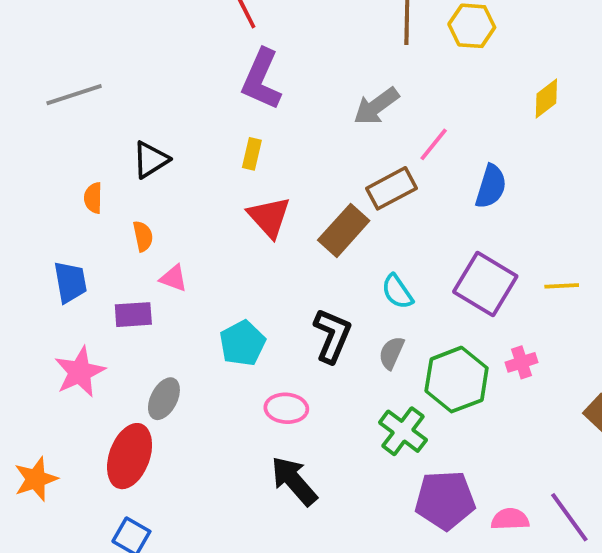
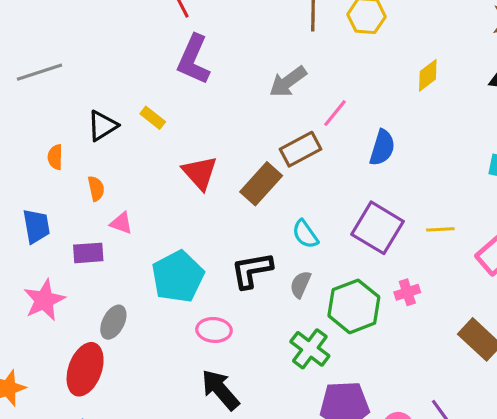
yellow rectangle: (252, 154) -> (153, 118), moved, turned -65
black L-shape: (332, 336) -> (252, 270), turned -123
cyan pentagon: (242, 343) -> (178, 277), size x1.4

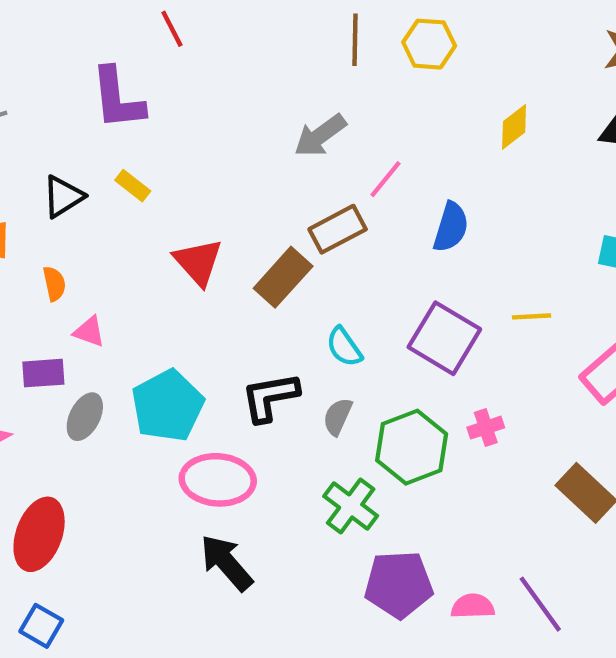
purple L-shape: (194, 60) -> (117, 98), moved, turned -30
yellow line: (440, 229) -> (532, 316), moved
gray ellipse: (113, 322) -> (85, 417), moved
pink ellipse: (214, 330) -> (218, 480), size x1.5

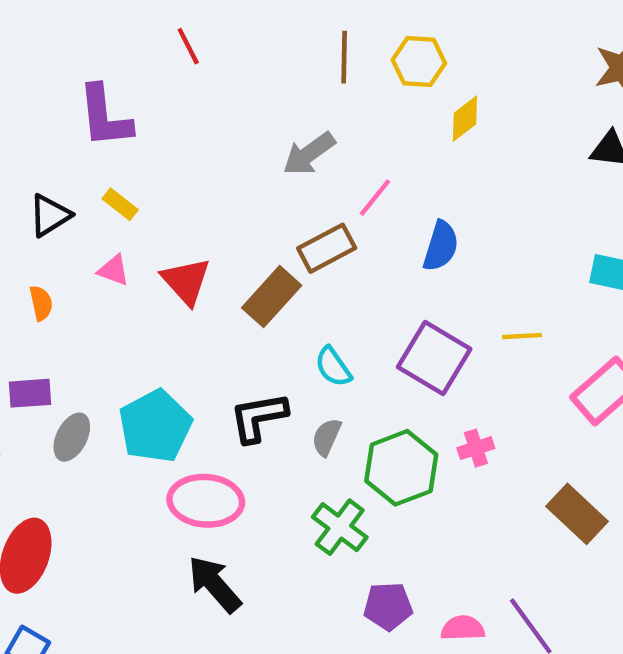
red line: (172, 29) -> (188, 46), moved
yellow diamond: (514, 127) -> (465, 119), moved
pink triangle: (89, 332) -> (114, 270), moved
purple pentagon: (399, 584) -> (388, 606), size x0.7

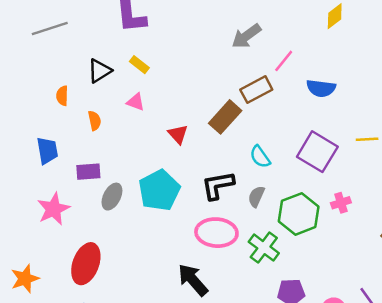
blue semicircle: (441, 246) -> (321, 88), turned 80
red triangle: (186, 281) -> (178, 134), moved, size x0.7
pink ellipse: (206, 501) -> (216, 233), moved

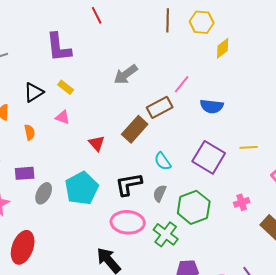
gray arrow: (246, 36) -> (126, 74), moved
pink cross: (341, 203) -> (242, 202), moved

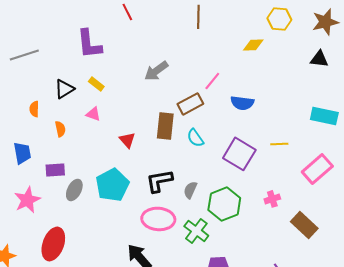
yellow hexagon: (202, 22) -> (279, 19), moved
yellow diamond: (223, 48) -> (253, 45), turned 35
brown rectangle: (135, 129) -> (165, 126), turned -36
cyan semicircle: (163, 161) -> (195, 138), moved

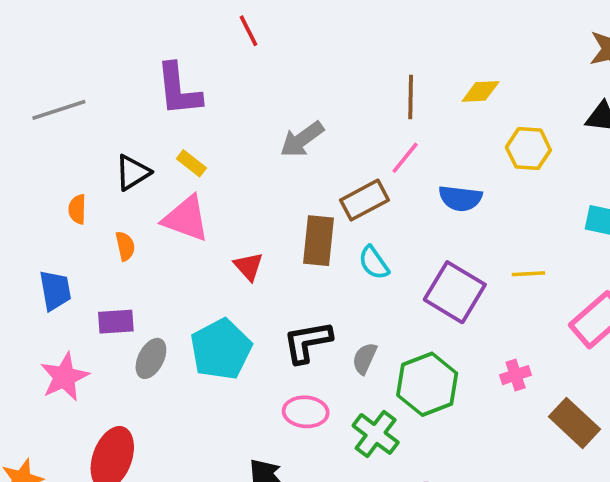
brown line: (198, 17) -> (411, 97), moved
yellow hexagon: (279, 19) -> (528, 149), moved
pink triangle: (93, 114) -> (186, 219), size x1.8
pink ellipse: (158, 219) -> (306, 412), size x0.7

